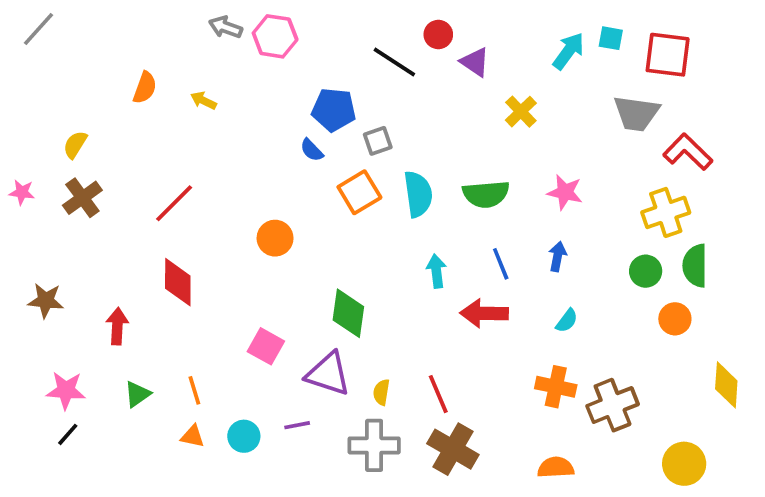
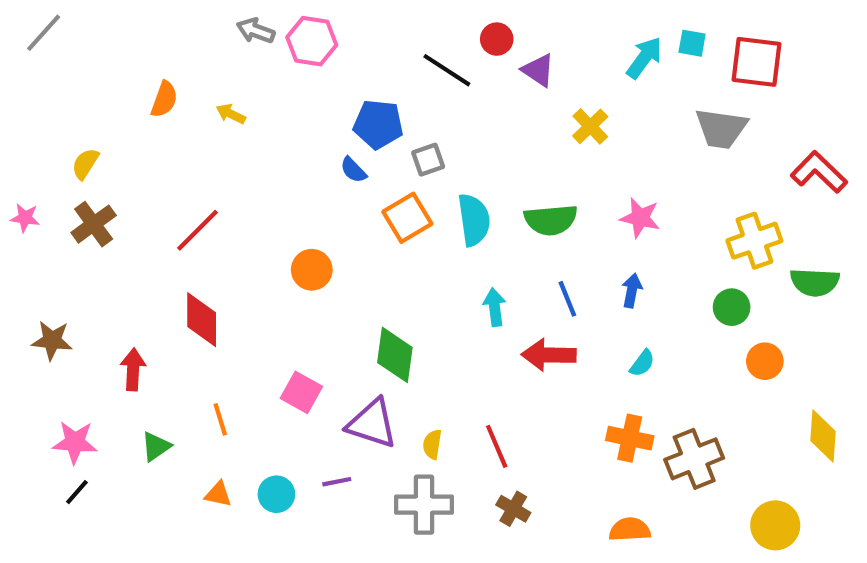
red L-shape: (688, 152) -> (819, 172), moved
green semicircle: (695, 266) -> (815, 282), moved, turned -87
orange line: (194, 390) -> (220, 419), moved
brown cross: (453, 449) -> (513, 509), size x0.6

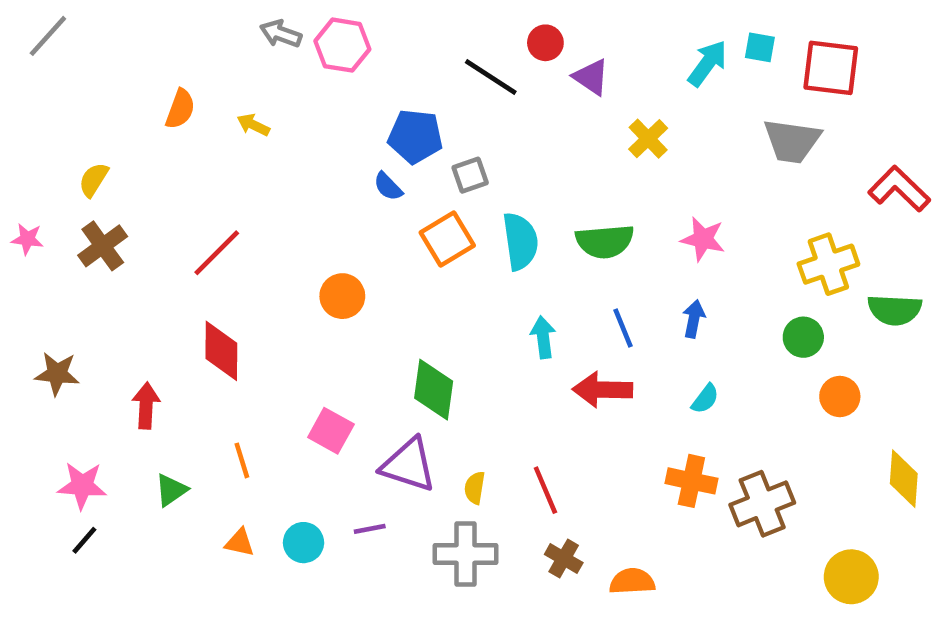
orange semicircle: (630, 530) -> (632, 581), moved

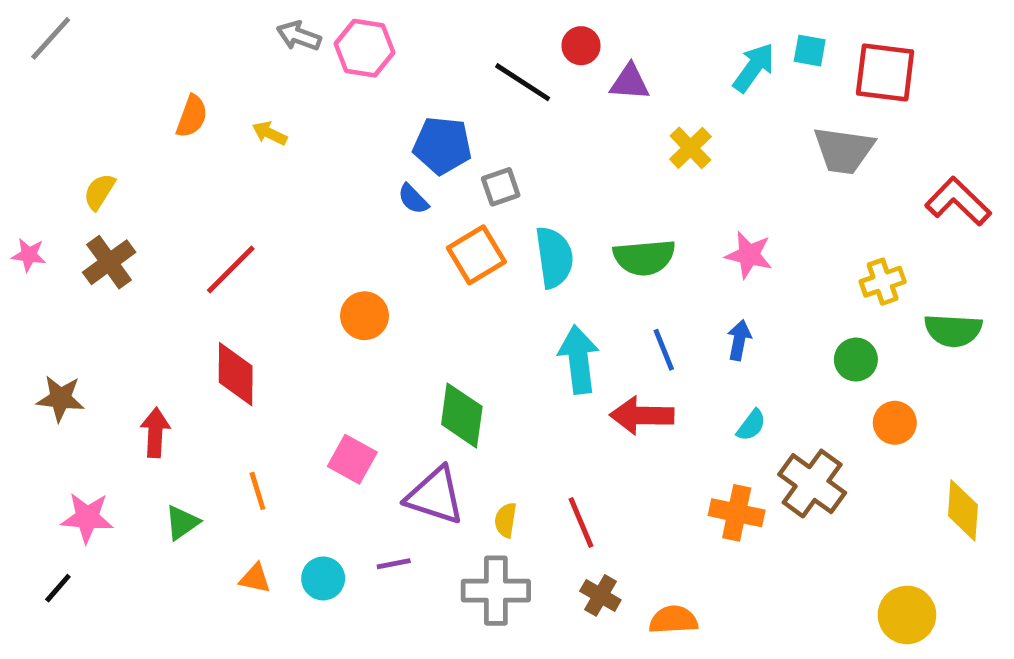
purple triangle: (591, 77) -> (630, 82), turned -30
yellow cross: (828, 264) -> (883, 282), size x0.7
cyan arrow: (543, 337) -> (579, 360), size x1.5
brown cross: (762, 504) -> (812, 484), moved, turned -32
black line: (84, 540) -> (58, 588), moved

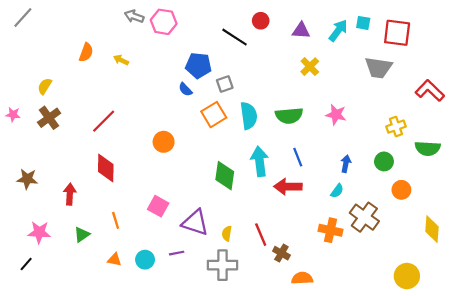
purple triangle: (630, 82) -> (301, 31), moved
blue arrow: (739, 340) -> (346, 164), moved
green diamond: (462, 415) -> (225, 176), moved
brown cross: (600, 595) -> (281, 253), moved

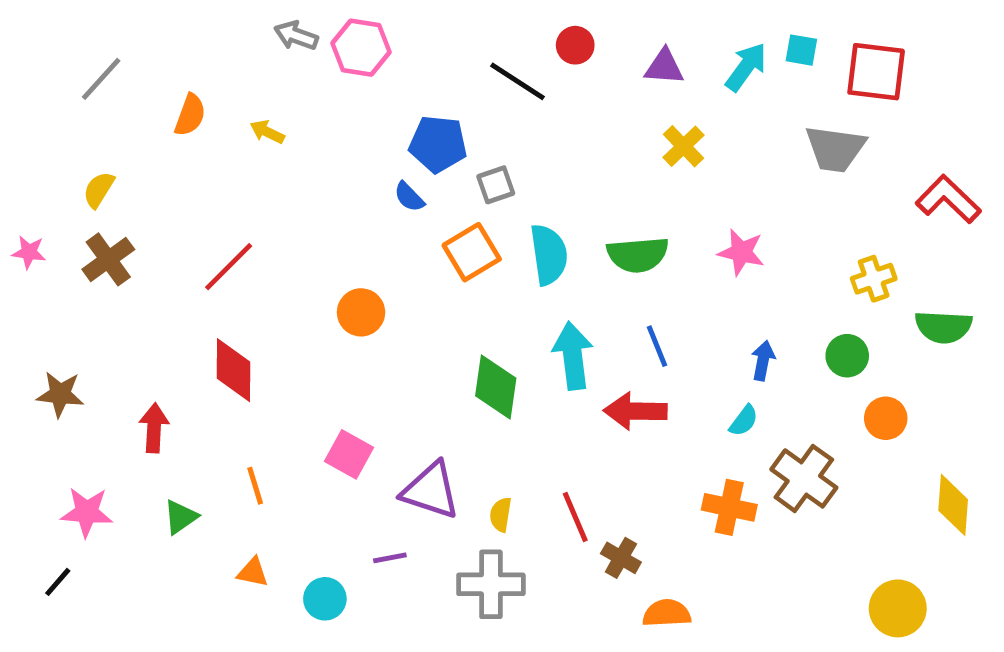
gray line: (23, 17) -> (101, 79), moved
cyan circle: (145, 260) -> (325, 599), moved

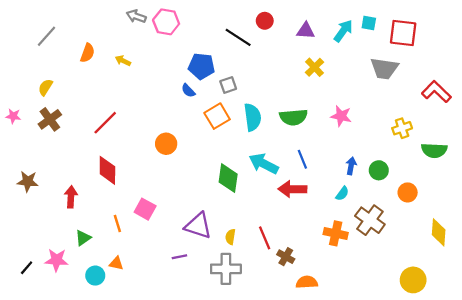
cyan arrow: (573, 356) -> (264, 164), turned -56
green circle: (847, 356) -> (379, 170), moved
pink square: (349, 454) -> (145, 209), moved
pink star: (87, 512) -> (56, 260), moved
cyan circle: (325, 599) -> (95, 276), moved

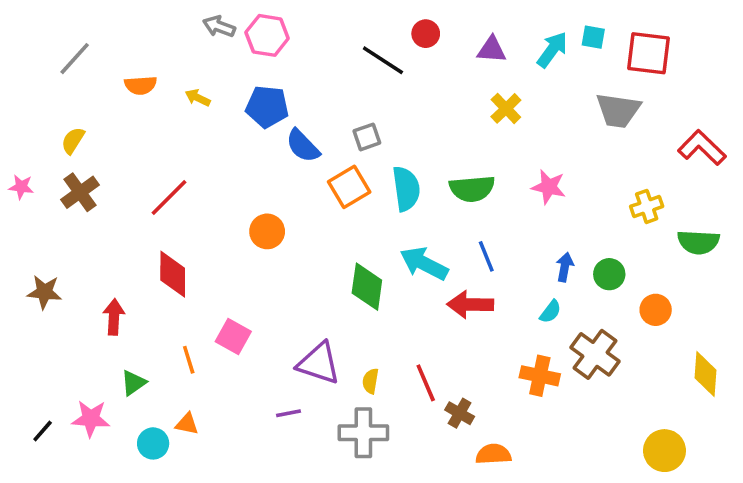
orange semicircle: (87, 53) -> (141, 85), turned 66
blue pentagon: (202, 66) -> (267, 107), moved
blue semicircle: (188, 91) -> (303, 146), size x1.5

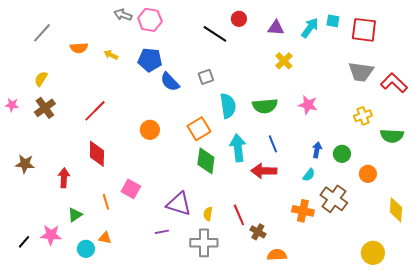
gray trapezoid: (618, 110) -> (361, 72), moved
orange square: (349, 187) -> (199, 129), moved
cyan arrow: (424, 263) -> (238, 148), turned 56

